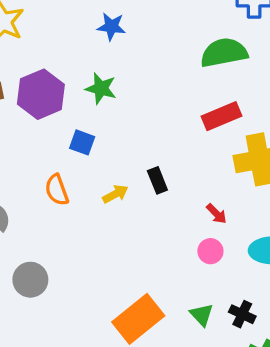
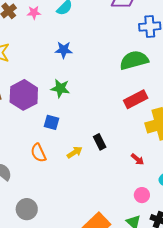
pink circle: (210, 251) -> (142, 195), moved

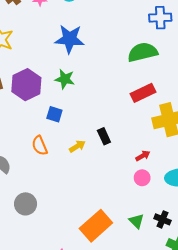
blue star: (64, 50) -> (70, 39), size x1.6
red arrow: (137, 159) -> (143, 156), turned -72
pink circle: (142, 195) -> (142, 178), moved

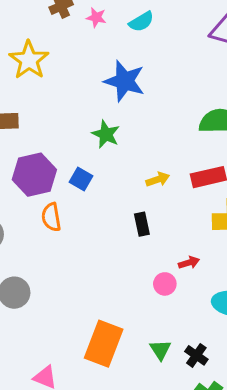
purple hexagon: (26, 85) -> (34, 175), moved
yellow arrow: (77, 146) -> (158, 179), moved
pink circle: (142, 178) -> (165, 284), moved
orange rectangle: (96, 226) -> (104, 344), turned -40

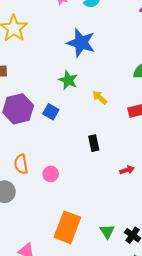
yellow arrow: (158, 179) -> (100, 97), moved, turned -119
orange semicircle: (51, 217) -> (21, 164), moved
pink circle: (165, 284) -> (51, 174), moved

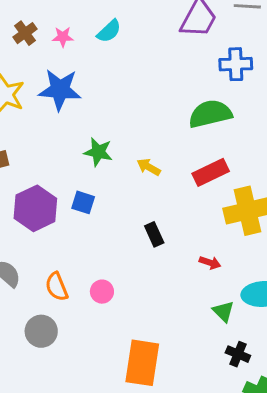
blue star: (81, 43) -> (60, 90), moved
red arrow: (127, 170) -> (210, 263), turned 48
green triangle: (107, 231) -> (223, 311), moved

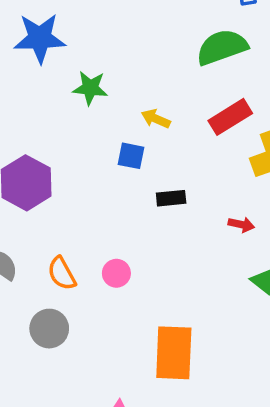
green star: (98, 152) -> (90, 88), moved
blue square: (83, 202) -> (131, 156), moved
black rectangle: (154, 234) -> (171, 198), turned -65

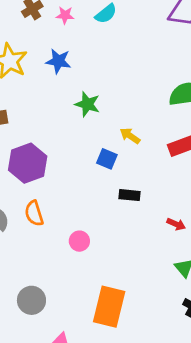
blue star: (40, 38) -> (58, 61), size x0.7
orange semicircle: (62, 273) -> (34, 213), moved
gray circle: (49, 329) -> (31, 300), moved

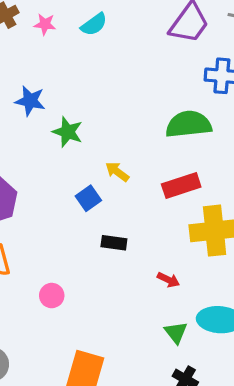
blue star: (58, 61) -> (30, 101), moved
blue square: (107, 159) -> (88, 198), turned 30

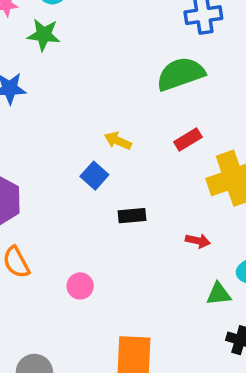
green star: (68, 132) -> (44, 35), moved
red rectangle: (181, 186) -> (188, 139), size x0.7
green triangle: (176, 333) -> (219, 294), turned -45

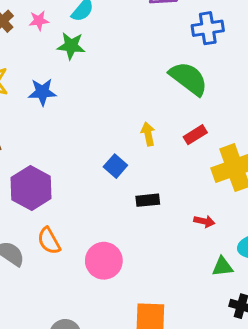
green semicircle: (180, 74) -> (188, 79), turned 57
yellow arrow: (118, 141) -> (148, 134), moved, turned 55
pink circle: (80, 286) -> (104, 261), size x1.6

